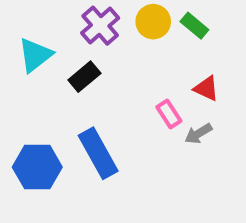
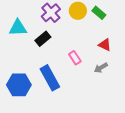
cyan triangle: (35, 55) -> (18, 28), turned 36
pink rectangle: (169, 114) -> (75, 58), moved

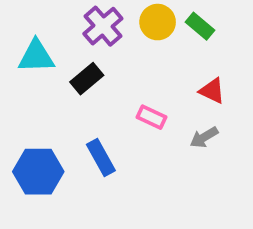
pink rectangle: (75, 58) -> (151, 117), turned -32
blue rectangle: (50, 78) -> (101, 158), size x0.7

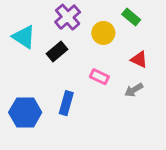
yellow circle: (158, 22) -> (103, 33), moved
cyan triangle: (36, 56) -> (24, 37), turned 35
blue rectangle: (101, 158) -> (66, 103), turned 45

